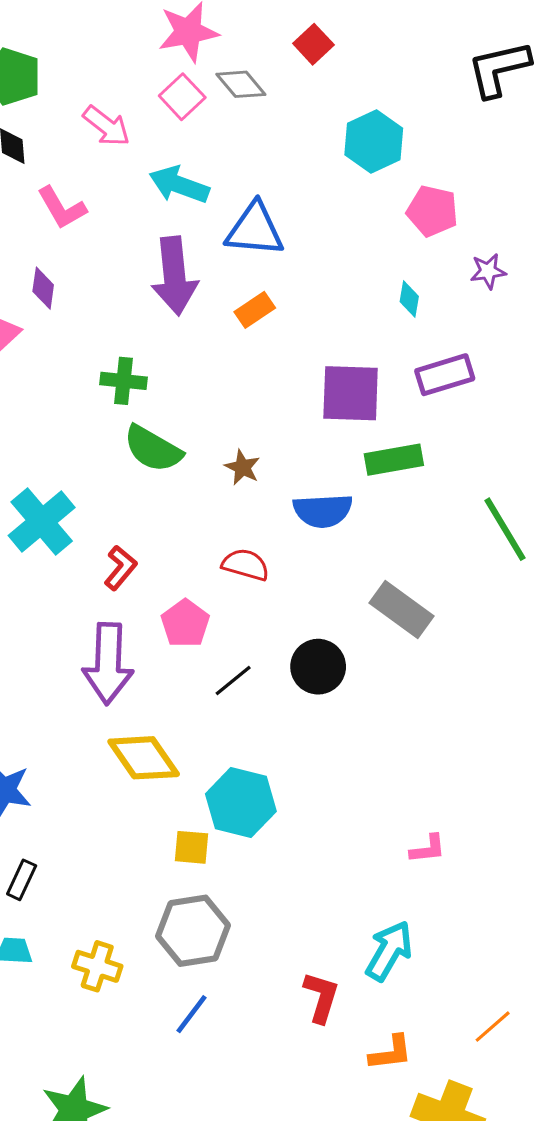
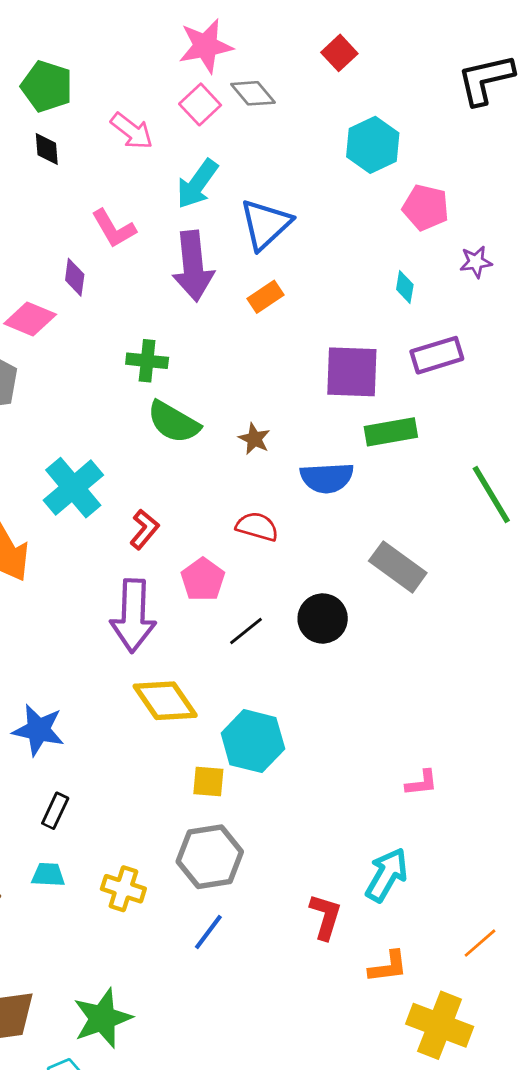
red square: (313, 44) -> (339, 53), moved
cyan arrow: (179, 185) -> (197, 184), turned -74
pink L-shape: (62, 208) -> (114, 228), moved
blue triangle: (255, 230) -> (265, 224), turned -48

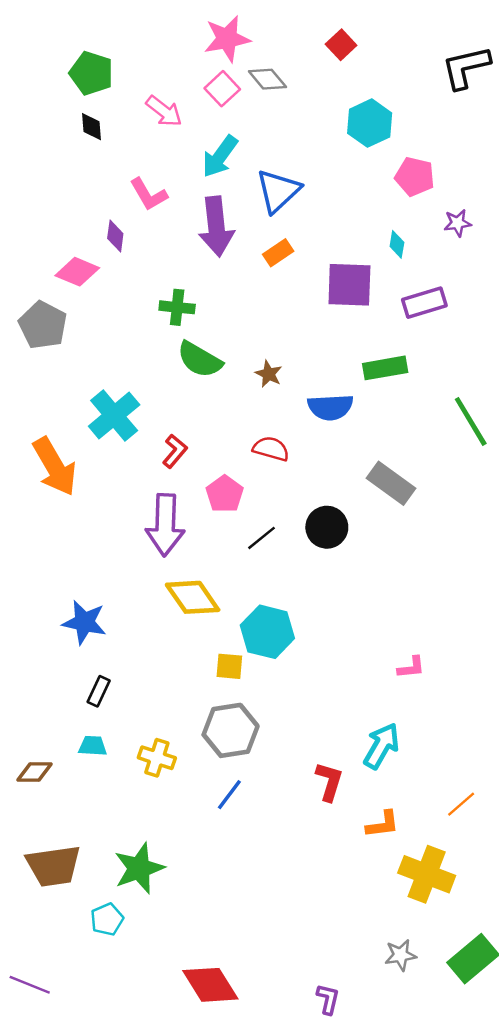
purple square: (352, 372) -> (349, 285), moved

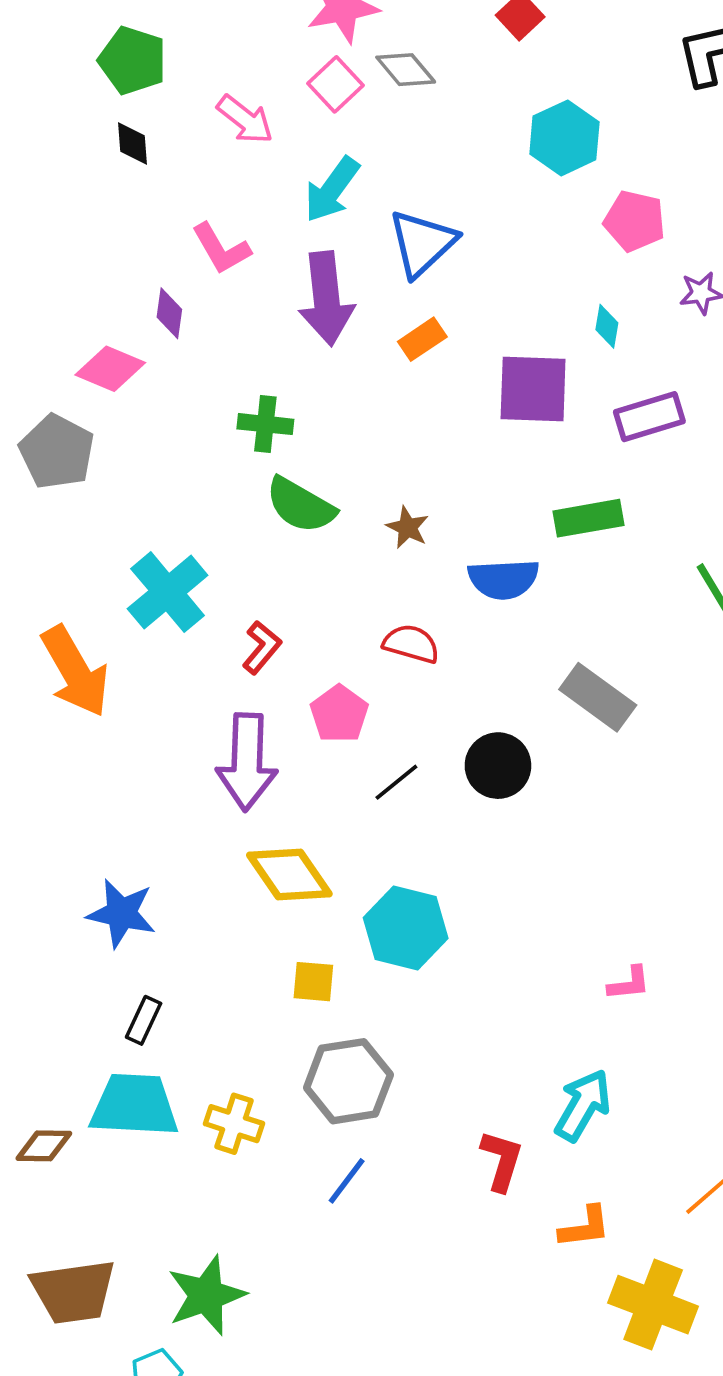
yellow square: (229, 666) -> (313, 982), moved
cyan trapezoid: (93, 746) -> (134, 1105), size x2.0

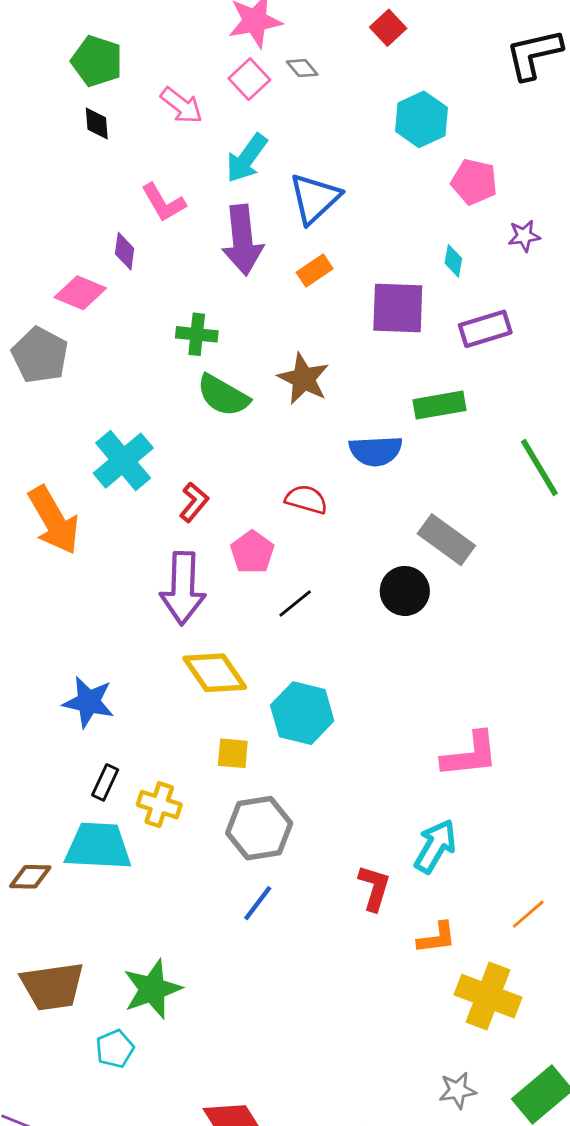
gray diamond: (406, 70) -> (302, 68), size x0.7
brown star: (408, 527) -> (304, 379), moved, size x1.6
black circle: (498, 766) -> (405, 591), moved
pink L-shape: (629, 983) -> (470, 755), size x1.8
yellow cross: (234, 1124) -> (159, 805), moved

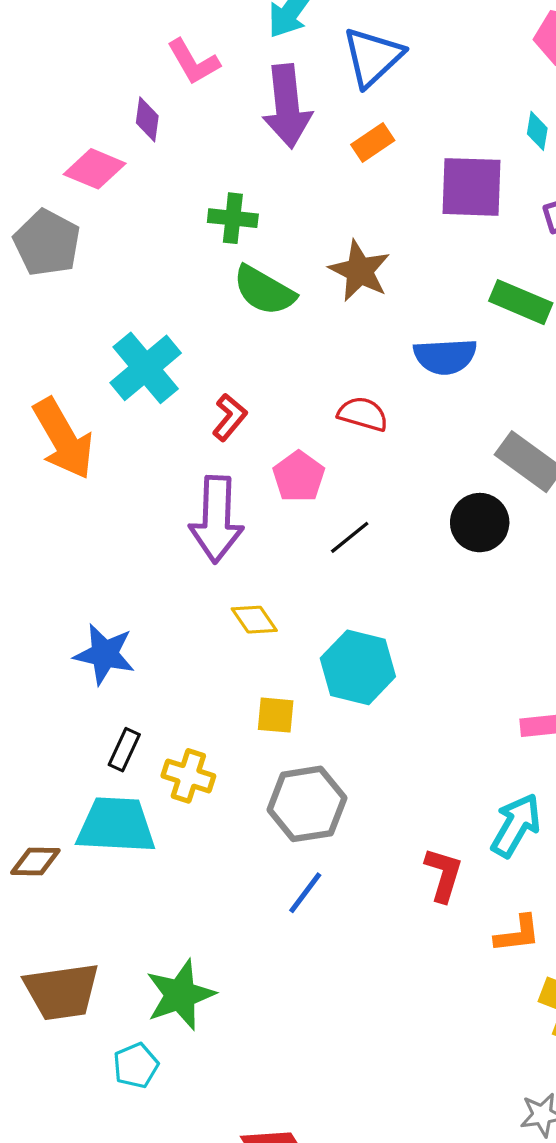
green rectangle: (439, 405) -> (521, 302), turned 33
yellow diamond: (215, 673) -> (254, 620), size x0.6

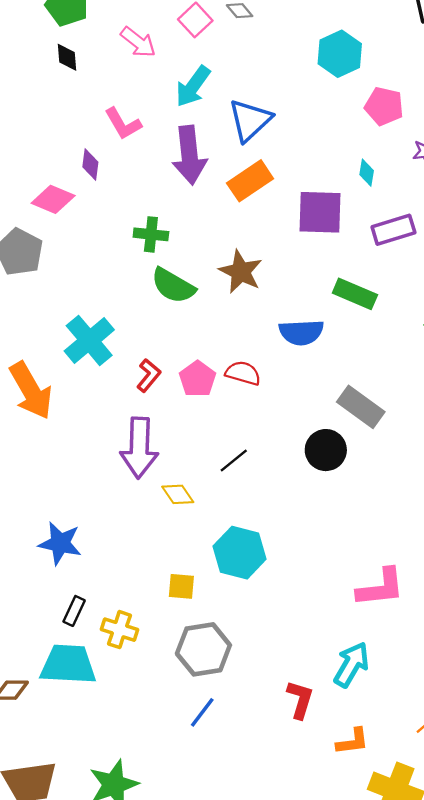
orange rectangle: (373, 142) -> (250, 181), size x1.5
pink pentagon: (299, 476) -> (198, 379), moved
yellow diamond: (254, 620) -> (178, 494), moved

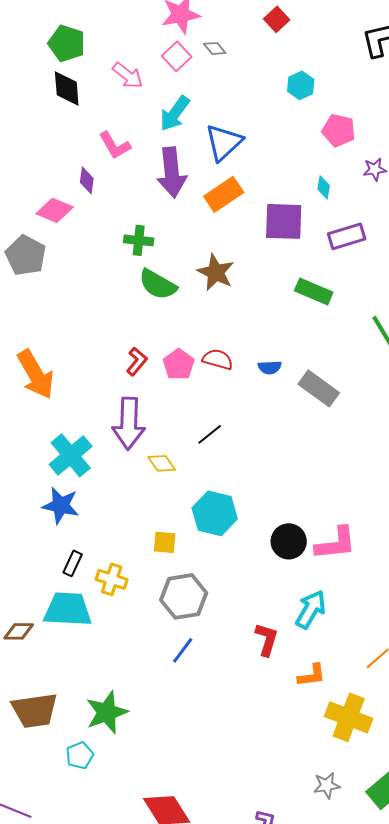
cyan hexagon: (340, 54) -> (301, 85), size x0.7
black diamond: (67, 57) -> (67, 88), size x1.5
blue semicircle: (301, 332) -> (270, 367), moved, size x0.6
cyan cross: (89, 340) -> (71, 455), moved
black circle: (326, 450) -> (289, 541), moved

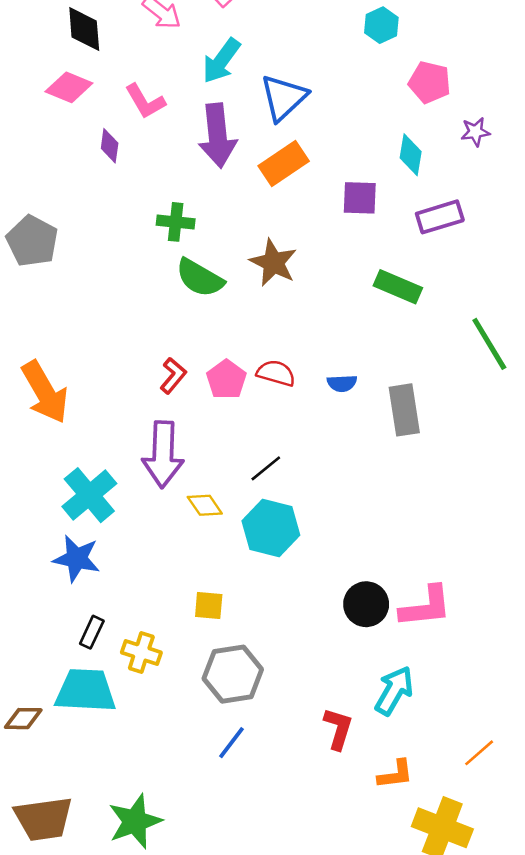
cyan diamond: (324, 187) -> (411, 155), size x1.4
pink diamond: (55, 210) -> (69, 87), moved
purple square: (284, 221) -> (360, 198), size x0.7
gray rectangle: (319, 388) -> (404, 410), turned 45
cyan hexagon: (215, 513) -> (271, 528), moved

